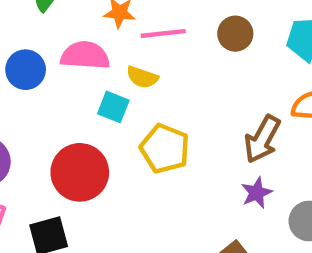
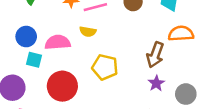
pink semicircle: (85, 55) -> (58, 42), moved
cyan square: (113, 107) -> (34, 60), moved

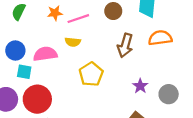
brown arrow: (155, 55) -> (125, 45), moved
yellow pentagon: (105, 67) -> (91, 74), turned 30
red circle: (62, 86) -> (37, 99), moved

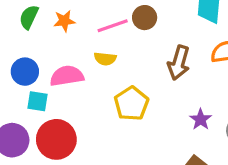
brown circle: (113, 11) -> (145, 18), moved
orange star: (55, 13) -> (64, 21), moved

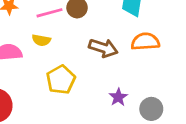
brown arrow: (179, 63) -> (103, 48), turned -92

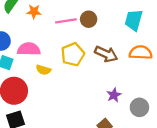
yellow semicircle: (41, 40) -> (43, 70), moved
yellow pentagon: (61, 80) -> (73, 54), moved

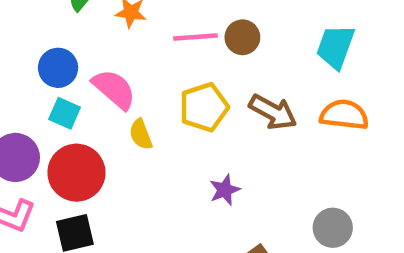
pink semicircle: (29, 49) -> (114, 89), turned 35
yellow semicircle: (43, 70) -> (141, 134), turned 48
purple star: (114, 95) -> (225, 190), moved

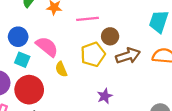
brown circle: (242, 37) -> (110, 36), moved
brown arrow: (273, 112) -> (128, 56), turned -45

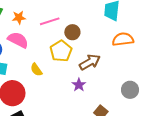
pink semicircle: (47, 47) -> (18, 40), moved
brown arrow: (128, 56) -> (90, 62), moved

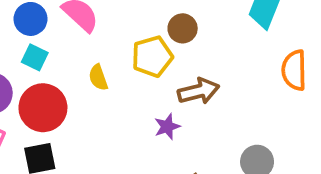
orange semicircle: (123, 39) -> (294, 70), moved, turned -100

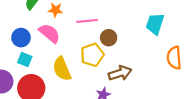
yellow semicircle: (98, 77) -> (62, 69), size x1.6

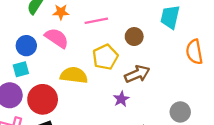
brown circle: (109, 38) -> (134, 37), moved
cyan square: (25, 60) -> (21, 69), moved, turned -32
yellow semicircle: (62, 69) -> (74, 75), turned 125

